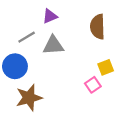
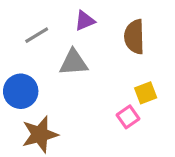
purple triangle: (50, 16) -> (85, 21), moved
gray line: (27, 37) -> (37, 35), moved

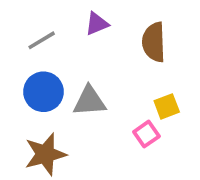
gray triangle: (74, 62) -> (89, 101), moved
blue circle: (21, 91) -> (43, 92), moved

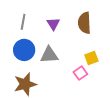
purple triangle: (97, 24) -> (53, 24), moved, turned -40
gray line: (42, 40) -> (23, 22), turned -49

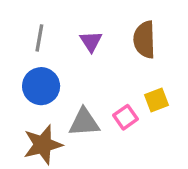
gray triangle: (49, 55) -> (84, 122), moved
pink square: (80, 73) -> (125, 117), moved

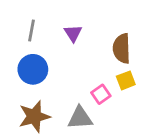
brown semicircle: (144, 40) -> (122, 49), moved
gray triangle: (84, 122) -> (80, 118), moved

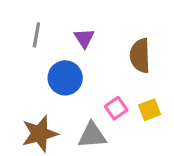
blue circle: (33, 69) -> (65, 78), moved
yellow square: (126, 80) -> (150, 110), moved

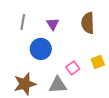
brown semicircle: (140, 56) -> (88, 23), moved
yellow square: (150, 110) -> (98, 62), moved

